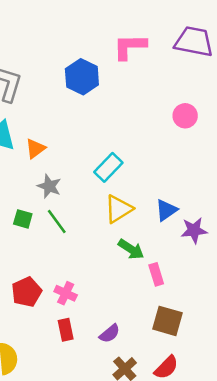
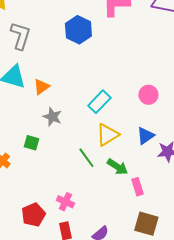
pink circle: (185, 116) -> (148, 95), moved
green line: (57, 221) -> (86, 158), moved
red pentagon: (27, 292) -> (33, 215), moved

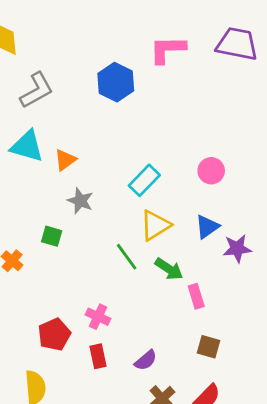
gray L-shape: (20, 36) -> (37, 90), turned 44
brown square: (146, 224) -> (208, 347), size x0.7

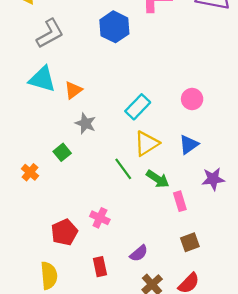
green square: (52, 236) -> (62, 152), turned 35
purple star: (237, 248) -> (213, 179), moved
brown square: (208, 347) -> (190, 242), turned -36
red rectangle: (98, 356) -> (100, 267), moved

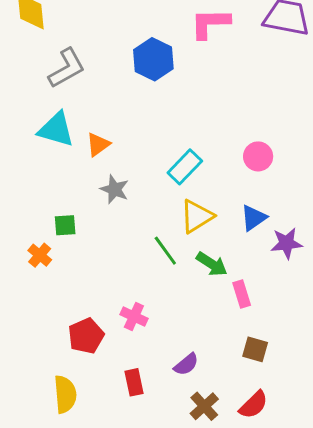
green square: (62, 152) -> (65, 225), moved, turned 35
purple star: (213, 179) -> (287, 243), moved
brown square: (190, 242) -> (255, 349), turned 36

